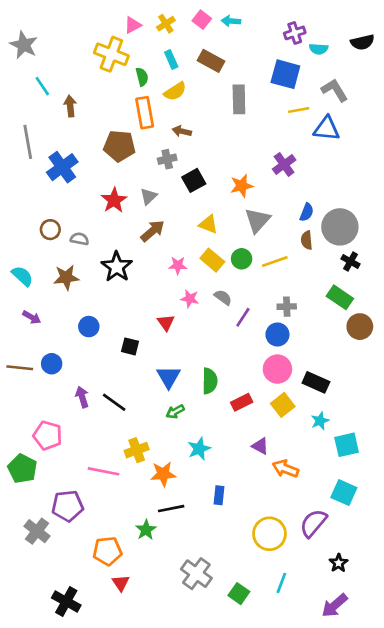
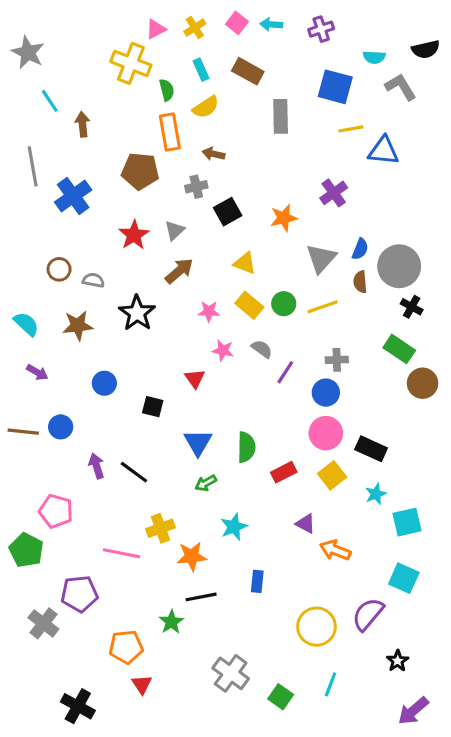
purple cross: (295, 33) -> (321, 29), moved
gray L-shape: (335, 90) -> (401, 87), moved
gray triangle: (258, 220) -> (321, 258), moved
purple arrow: (335, 606) -> (413, 711), moved

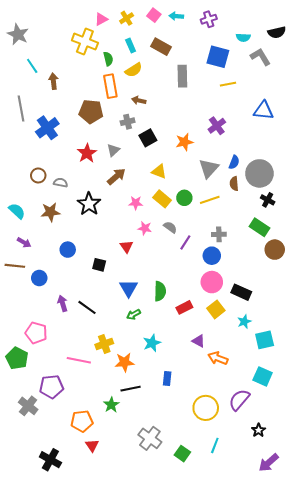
blue triangle: (384, 151) -> (264, 111), moved
brown line: (23, 432) -> (15, 266), moved

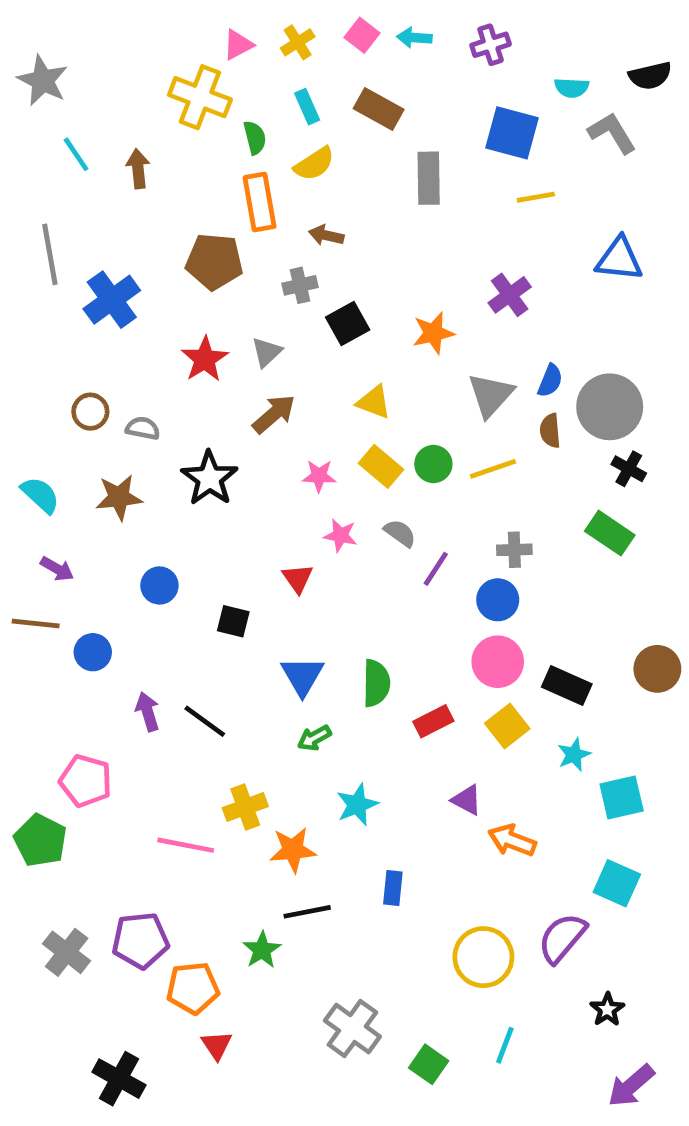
brown arrow: (53, 81) -> (138, 169), moved
brown circle: (275, 250) -> (657, 669), moved
purple pentagon: (51, 387) -> (140, 940), moved

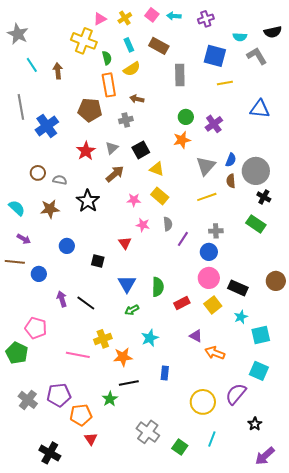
black square: (348, 323) -> (141, 150), moved
green circle: (433, 464) -> (186, 117), moved
gray semicircle: (400, 533) -> (168, 224), turned 48

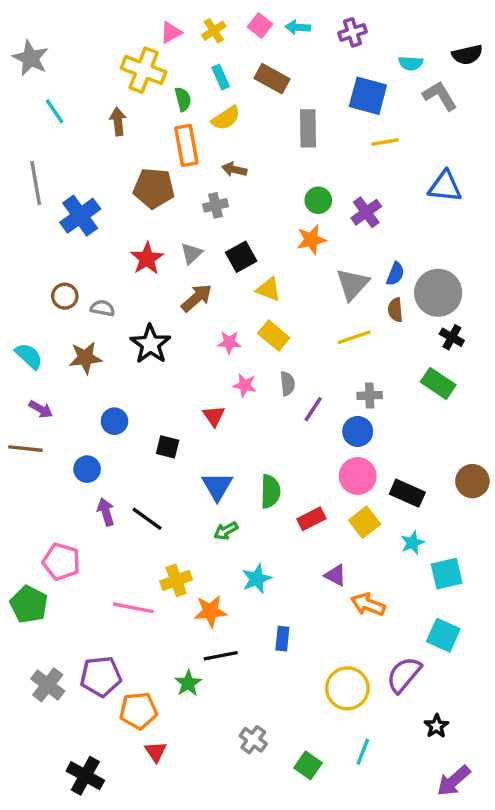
brown arrow: (58, 71) -> (118, 121), moved
blue circle: (39, 274) -> (87, 469), moved
gray cross: (148, 432) -> (253, 740), size x0.7

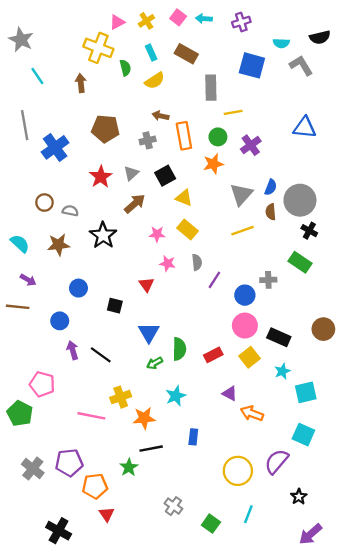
yellow line: (385, 142) -> (233, 112), moved
orange rectangle: (186, 145) -> (184, 136), moved
gray cross: (370, 395) -> (268, 280), moved
green semicircle: (270, 491) -> (179, 349), moved

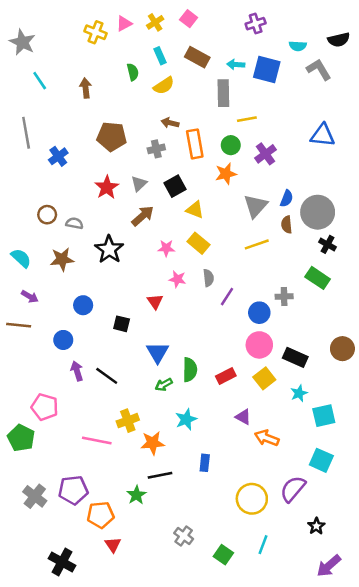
cyan arrow: (204, 19) -> (236, 65), moved
yellow cross: (98, 48) -> (96, 32), moved, size x0.7
blue cross: (55, 147) -> (58, 156), size x0.7

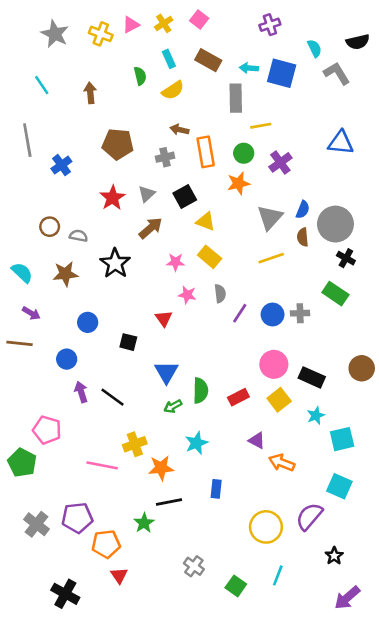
gray star: (22, 42) -> (55, 34), moved
cyan semicircle: (298, 46) -> (314, 48), turned -119
blue circle: (259, 313) -> (273, 315), moved

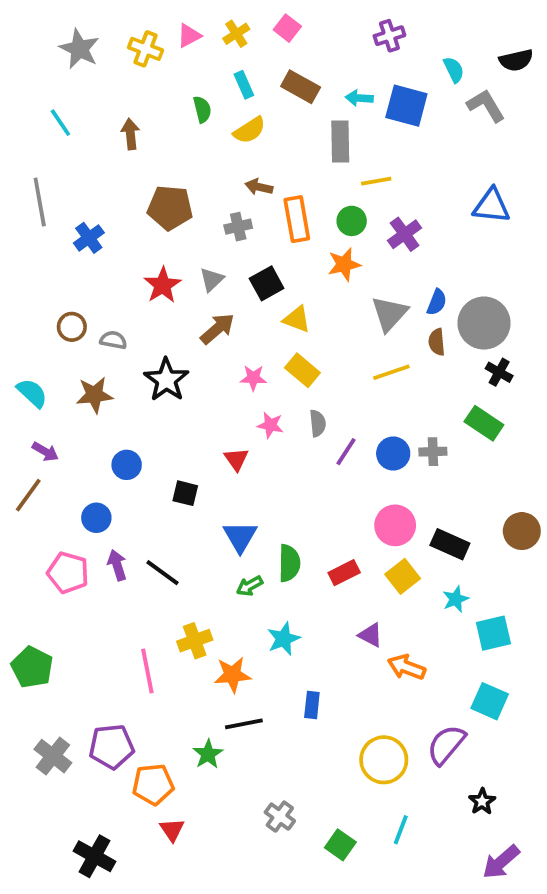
brown line: (19, 343) -> (28, 495), turned -60
pink pentagon: (47, 430) -> (68, 573), moved
pink line: (102, 465) -> (147, 671), turned 68

